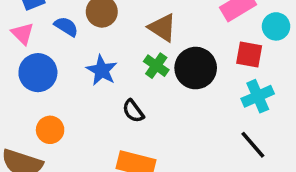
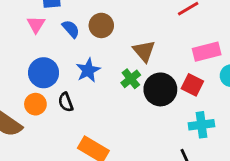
red square: (249, 55) -> (192, 85), moved
blue circle: (38, 73) -> (44, 73), moved
black semicircle: (133, 111) -> (66, 102), moved

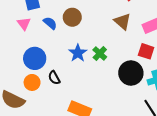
brown triangle: (144, 51) -> (123, 21), moved
blue star: (88, 70) -> (78, 53), moved
black circle: (160, 89) -> (131, 73), moved

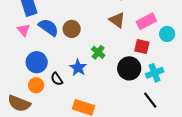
brown circle: (72, 17) -> (72, 29), moved
blue semicircle: (50, 23) -> (48, 27), size x1.5
blue star: (78, 53) -> (78, 68), moved

